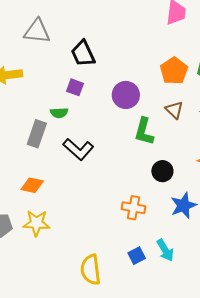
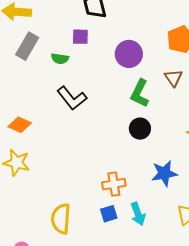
purple square: (75, 87) -> (80, 37), turned -30
gray rectangle: (37, 134) -> (27, 46), moved
black circle: (162, 171) -> (140, 129), moved
orange cross: (133, 208) -> (114, 184), moved, turned -30

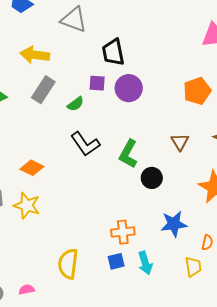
purple circle: (129, 54) -> (129, 88), moved
green semicircle: (60, 59) -> (76, 104), turned -48
brown triangle: (174, 78) -> (180, 142), moved
green L-shape: (140, 93) -> (128, 154), moved

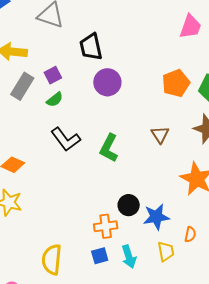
purple square: (97, 83) -> (53, 75), moved, turned -30
black circle: (152, 178) -> (129, 205), moved
yellow trapezoid: (193, 267) -> (166, 251), moved

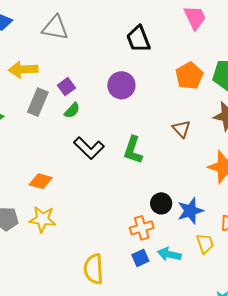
pink trapezoid: (190, 27) -> (195, 18), turned -36
black trapezoid: (91, 47) -> (138, 39), moved
cyan arrow: (129, 257) -> (169, 254), turned 130

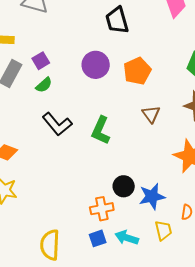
orange pentagon: (189, 76) -> (137, 71), moved

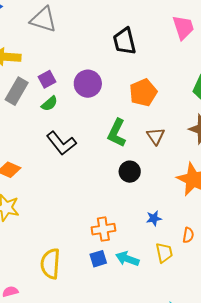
purple circle: (96, 65) -> (88, 84), moved
green L-shape: (101, 130) -> (117, 133), moved
black circle: (124, 186) -> (130, 172), moved
blue star: (152, 196) -> (154, 218), size x0.6

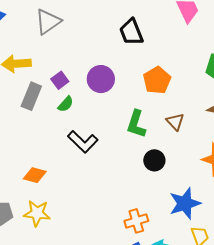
gray triangle: (43, 20) -> (48, 22), turned -44
blue star: (154, 218) -> (185, 203), size x2.0

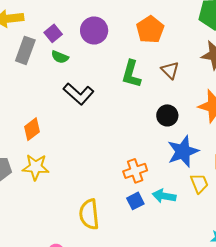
green semicircle: (66, 104) -> (60, 57), turned 72
black circle: (154, 160) -> (167, 115), moved
orange diamond: (35, 175) -> (32, 129), turned -50

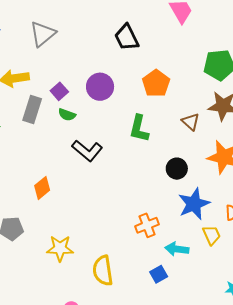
brown triangle: (170, 70) -> (191, 122), moved
yellow star: (36, 167) -> (60, 248), moved
blue square: (135, 201) -> (159, 274), moved

